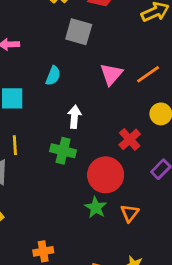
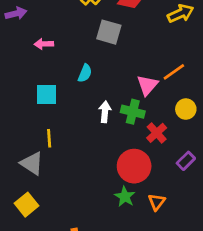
pink triangle: (111, 74) -> (147, 85), moved
green cross: (63, 151) -> (133, 112), moved

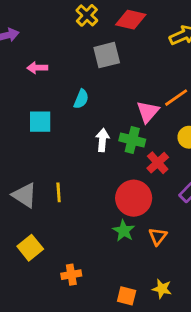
gray square: (109, 32) -> (107, 55), turned -30
yellow line: (49, 138) -> (59, 192), moved
yellow square: (27, 205) -> (30, 248), moved

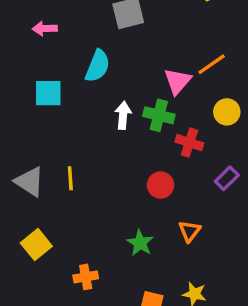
cyan semicircle: (81, 99) -> (98, 66), size x1.4
red cross: (158, 163) -> (189, 143), turned -30
red circle: (134, 198) -> (161, 185), size x0.6
green star: (124, 231) -> (140, 243), moved

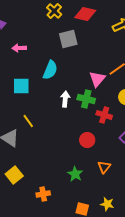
yellow line: (70, 178) -> (28, 121), moved, turned -32

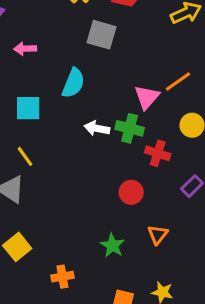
gray square: (68, 39) -> (101, 35), turned 30
white arrow: (65, 99) -> (97, 128), turned -84
yellow line: (28, 121) -> (25, 156), moved

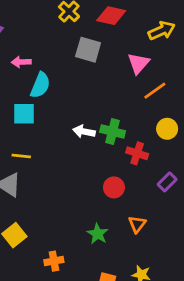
cyan semicircle: (73, 83) -> (40, 85), moved
pink triangle: (147, 97) -> (138, 63), moved
yellow line: (25, 156) -> (21, 156), turned -48

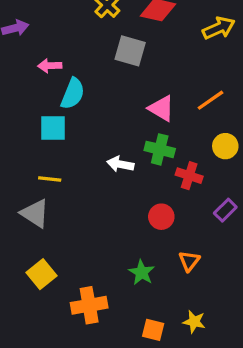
pink triangle: (138, 63) -> (161, 108), moved, turned -40
white arrow: (84, 132) -> (120, 164), moved
orange cross: (54, 261) -> (89, 305), size x1.5

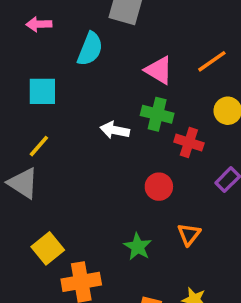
cyan semicircle: (73, 94) -> (90, 49), moved
yellow line: (50, 179) -> (39, 146), turned -55
yellow square: (42, 274) -> (48, 248), moved

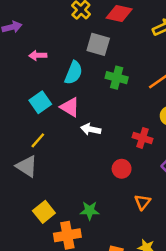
pink triangle: (159, 70) -> (70, 107), moved
cyan square: (42, 91) -> (40, 102), turned -35
green cross: (157, 114) -> (117, 78), moved
green star: (138, 247) -> (90, 211), moved, turned -30

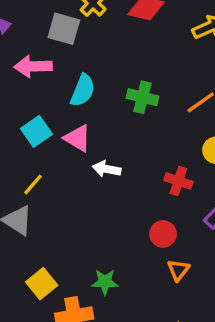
gray square: (98, 44) -> (64, 29), moved
pink arrow: (38, 55) -> (33, 66), size x1.5
red circle: (122, 169) -> (163, 234), moved

